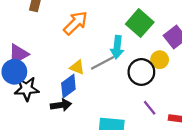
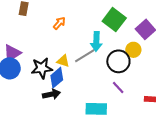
orange arrow: (76, 23) -> (59, 23), size x0.6
black star: (27, 89) -> (42, 68), moved
purple line: (150, 108) -> (118, 88), moved

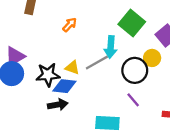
blue diamond: (57, 78) -> (64, 86), turned 45

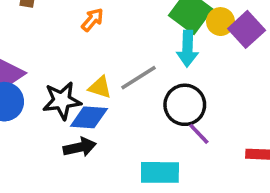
cyan arrow: (111, 47) -> (188, 49), moved
yellow circle: (152, 58) -> (220, 22), moved
black circle: (135, 70) -> (185, 105), moved

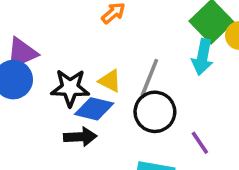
gray line: (139, 78) -> (149, 78), turned -45
black circle: (185, 105) -> (155, 112), moved

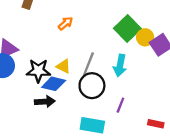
cyan arrow: (202, 57) -> (120, 66), moved
purple line: (200, 143) -> (120, 105), turned 56

